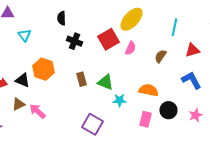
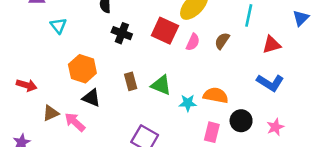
red square: (108, 39) -> (165, 31), turned -35
brown semicircle: (160, 56) -> (222, 41), moved
black triangle: (22, 80) -> (91, 98), moved
blue L-shape: (192, 80) -> (270, 83), turned 150
cyan star: (120, 100) -> (188, 103), moved

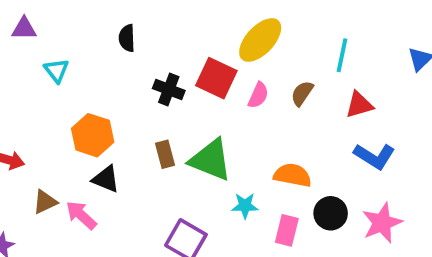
black cross: (122, 33) -> (169, 89), moved
red triangle: (272, 45) -> (359, 105), moved
green triangle: (161, 85) -> (211, 160), size x1.4
cyan star: (188, 103) -> (245, 206), moved
pink star: (275, 127) -> (382, 223), size x1.5

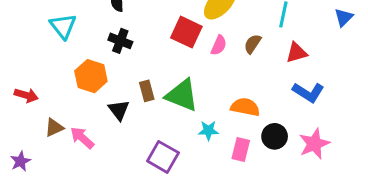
cyan triangle: (56, 70) -> (63, 26), size x1.4
black cross: (169, 89) -> (120, 41), moved
black triangle: (106, 179) -> (119, 110), moved, turned 30

